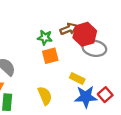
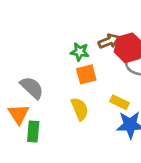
yellow semicircle: (45, 96) -> (80, 109), moved

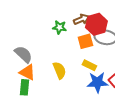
orange square: (86, 74) -> (85, 41), moved
orange triangle: (19, 114) -> (27, 72), moved, turned -30

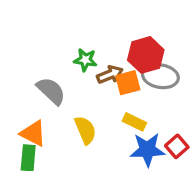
brown arrow: (81, 19) -> (110, 75), moved
gray semicircle: (23, 54) -> (51, 91), moved

